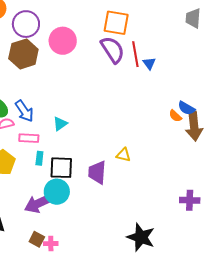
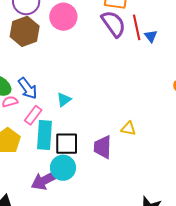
pink rectangle: (29, 138) -> (33, 115), turned -54
cyan rectangle: (39, 158) -> (44, 135), size x2.0

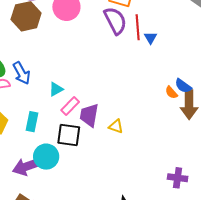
pink rectangle: (33, 115) -> (70, 106), moved
cyan rectangle: (44, 135) -> (32, 122), size x0.7
black square: (67, 144) -> (69, 135), moved
purple trapezoid: (103, 147) -> (89, 115), moved

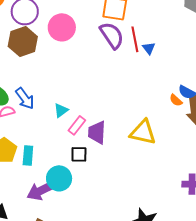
cyan rectangle: (32, 122) -> (28, 155), moved
yellow triangle: (116, 126) -> (143, 132), moved, size x1.8
black square: (69, 135) -> (79, 154), size x0.7

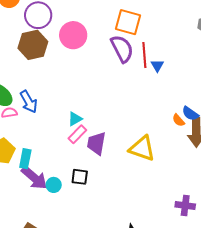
cyan triangle: (61, 110) -> (75, 119), moved
black square: (79, 154) -> (80, 177), moved
cyan circle: (59, 178) -> (54, 185), size x0.6
purple arrow: (41, 190) -> (34, 178), moved, turned -120

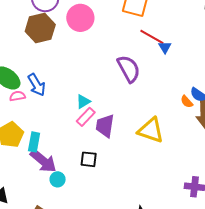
purple semicircle: (122, 49) -> (129, 69), moved
red line: (144, 55) -> (152, 37), turned -55
cyan circle: (54, 185) -> (58, 179), moved

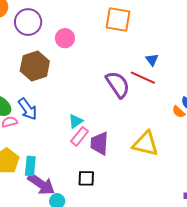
pink circle: (80, 18) -> (65, 38), size x0.7
brown hexagon: (40, 28) -> (35, 66), moved
red line: (152, 37) -> (143, 78), moved

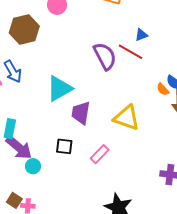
blue triangle: (152, 60) -> (141, 35), turned 40
cyan triangle: (76, 121) -> (59, 89), size x1.8
pink rectangle: (79, 136) -> (100, 154), moved

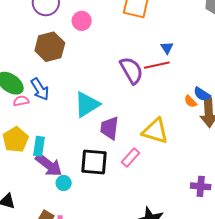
blue triangle: (141, 35) -> (167, 48), turned -40
red line: (131, 52) -> (157, 65), turned -40
black square: (64, 146) -> (94, 162), size x1.6
pink rectangle: (100, 154) -> (130, 157), moved

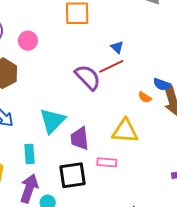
orange semicircle: (190, 101) -> (145, 97), moved
cyan rectangle: (39, 146) -> (29, 154), moved
pink rectangle: (130, 157) -> (107, 162), turned 66
purple arrow: (49, 165) -> (29, 188), turned -96

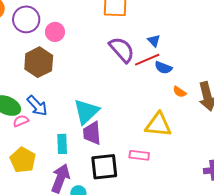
pink circle: (28, 41) -> (55, 32), moved
purple semicircle: (88, 77) -> (122, 50), moved
blue semicircle: (162, 84) -> (163, 68), moved
purple trapezoid: (80, 139) -> (92, 133), moved

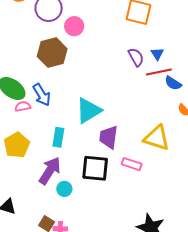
blue triangle: (154, 41) -> (157, 54), moved
purple semicircle: (122, 50) -> (136, 57), size x0.7
purple trapezoid: (92, 133) -> (109, 137), moved

